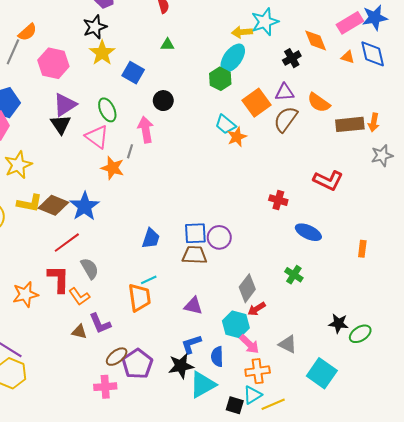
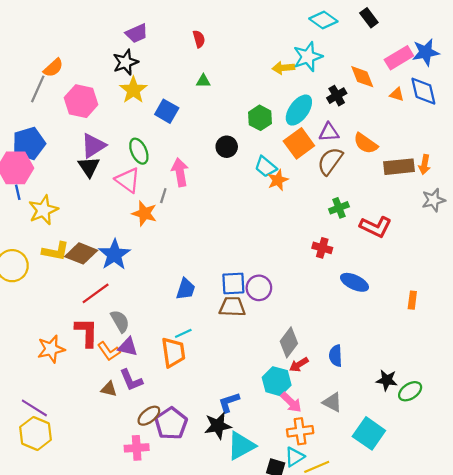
cyan ellipse: (233, 58) -> (299, 110), moved
black circle: (163, 101) -> (227, 147), moved
green cross: (294, 275) -> (339, 208), moved, turned 36
purple triangle: (193, 306) -> (128, 347), moved
blue semicircle: (217, 357) -> (336, 356), moved

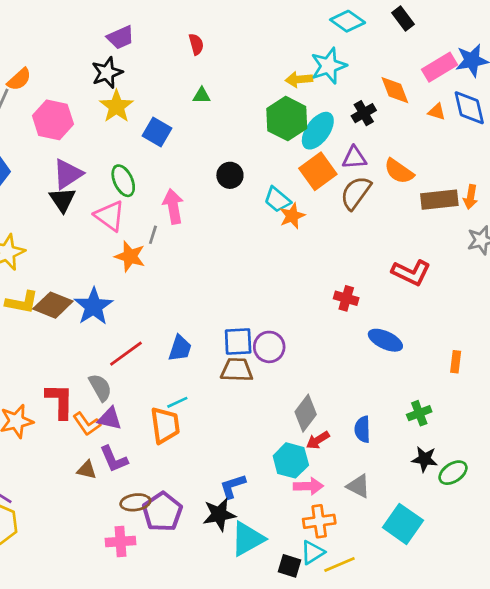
green hexagon: (260, 118) -> (287, 119), moved, size x1.4
green cross: (339, 208) -> (419, 413), moved
red line: (96, 293) -> (126, 354), moved
pink arrow: (291, 402) -> (308, 486), turned -45
brown ellipse: (149, 416) -> (135, 502), turned 30

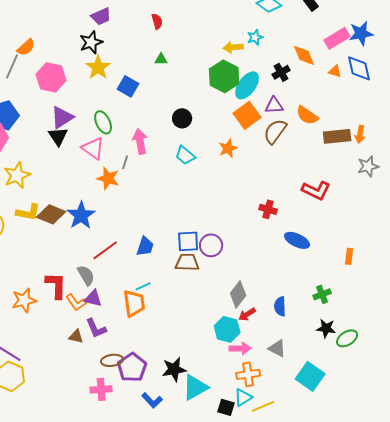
cyan star: (329, 66) -> (255, 37), size x0.6
cyan trapezoid: (277, 200) -> (185, 155), moved
blue L-shape: (233, 486) -> (152, 400), moved, turned -115

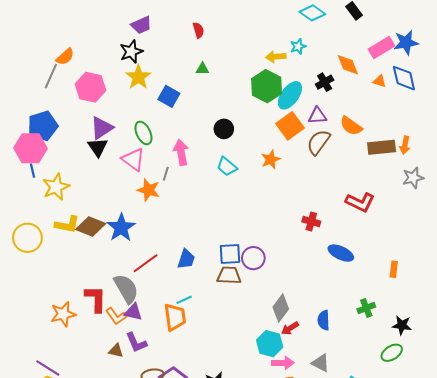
gray semicircle: (86, 275) -> (126, 289), size x1.4
black star: (326, 328) -> (402, 325), moved

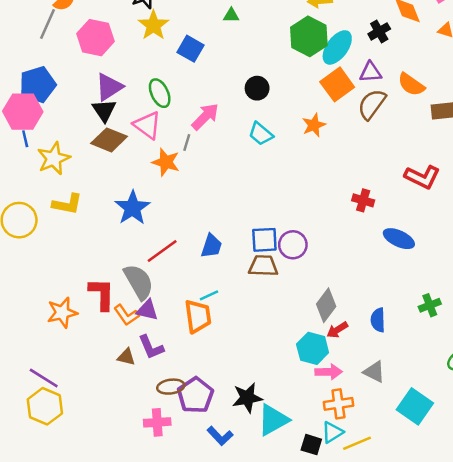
pink arrow: (181, 152) -> (205, 117), turned 55
brown diamond: (91, 227) -> (109, 140), moved

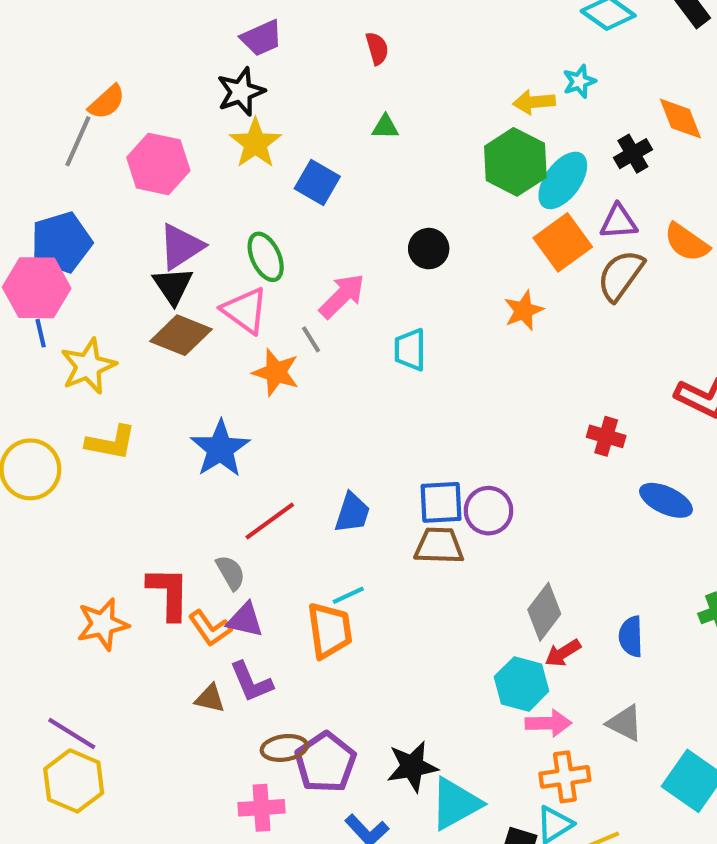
cyan trapezoid: (261, 134) -> (410, 350), moved, turned 50
gray line: (187, 142) -> (311, 339), turned -49
gray semicircle: (139, 282) -> (231, 573), size x0.6

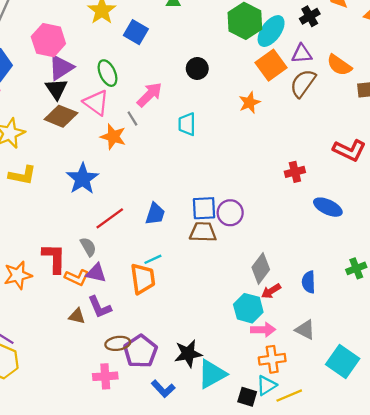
pink hexagon: (158, 164) -> (48, 40), moved
red cross: (606, 436) -> (295, 172), turned -30
orange L-shape: (210, 628) -> (77, 277), turned -30

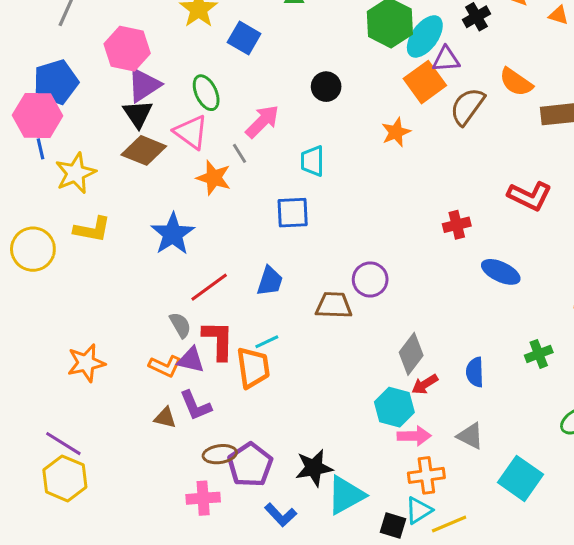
purple triangle: (302, 54) -> (446, 59), moved
blue square: (204, 208) -> (293, 213), moved
red L-shape: (54, 258) -> (218, 340), moved

